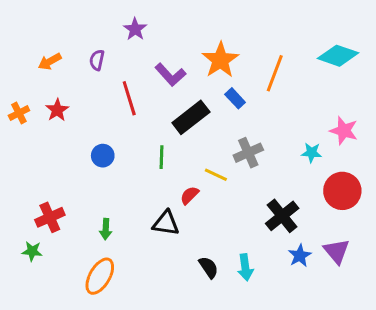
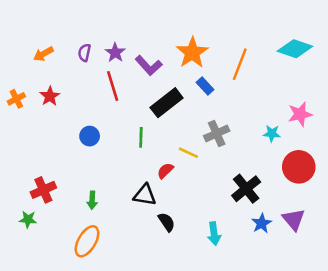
purple star: (135, 29) -> (115, 53), moved
pink star: (344, 131) -> (300, 114), turned -30
black semicircle: (209, 267) -> (167, 222), moved

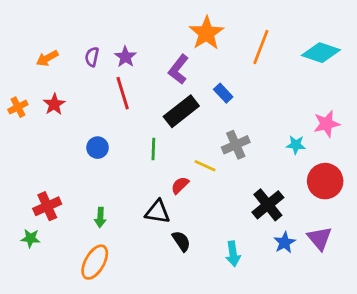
orange star: (192, 53) -> (206, 33), moved
orange line: (240, 64) -> (261, 47), moved
purple L-shape: (149, 65) -> (178, 69), moved, turned 80

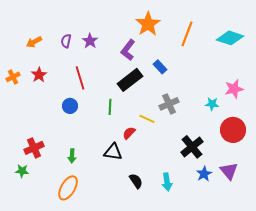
red line: (123, 93) -> (80, 78), moved
black semicircle: (181, 241) -> (136, 181), moved

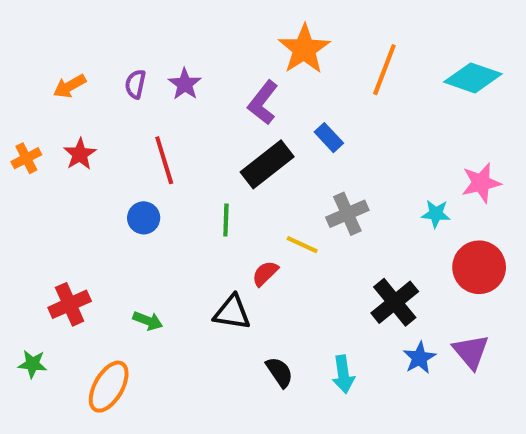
green arrow: (72, 156) -> (148, 321), turned -72
green star: (22, 171) -> (33, 364), moved
orange ellipse: (68, 188) -> (109, 387), moved

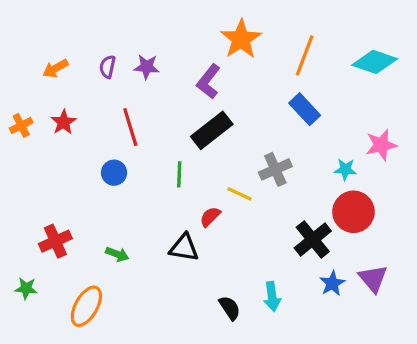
purple star: (185, 84) -> (147, 67), turned -30
blue rectangle: (329, 138) -> (305, 109), moved, size x1.4
red circle: (479, 267) -> (353, 212), moved
black semicircle: (279, 372) -> (230, 308), moved

